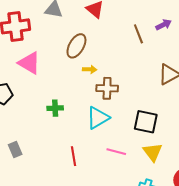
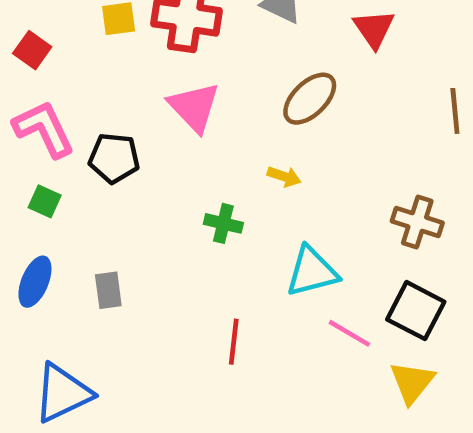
yellow arrow: (90, 69) -> (284, 176), moved
brown cross: (107, 88) -> (417, 222), moved
pink line: (116, 152) -> (349, 333), moved

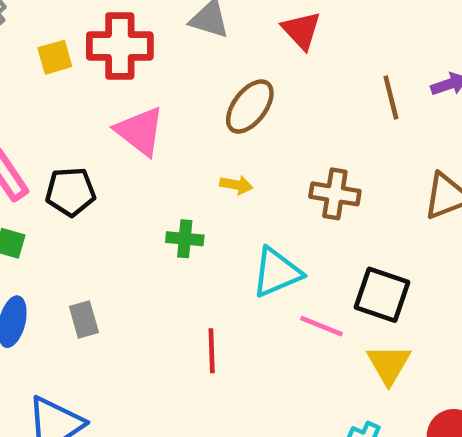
brown cross: (417, 222) -> (335, 194), moved

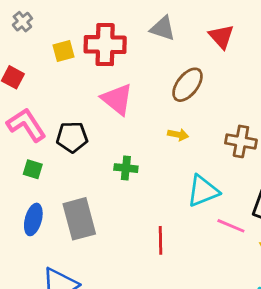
green cross: (185, 239) -> (126, 168), moved
gray rectangle: (84, 319) -> (79, 219), size x1.8

